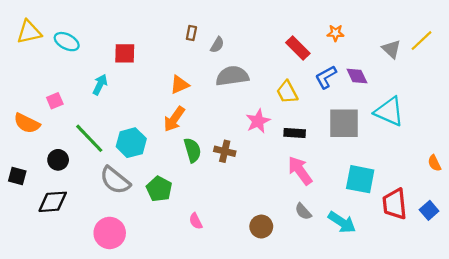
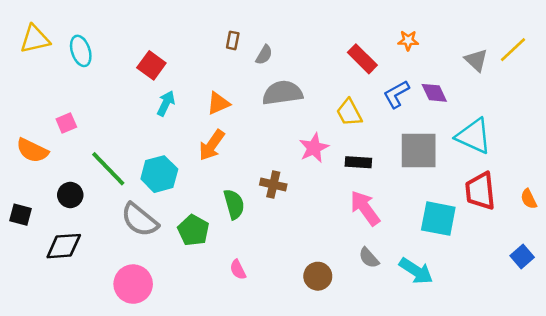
cyan ellipse: (67, 42) -> (81, 51), turned 45
red square: (125, 53) -> (151, 65), turned 35
cyan arrow: (100, 85) -> (166, 103), moved
green semicircle: (192, 150) -> (234, 204), moved
red trapezoid: (395, 204) -> (480, 191), moved

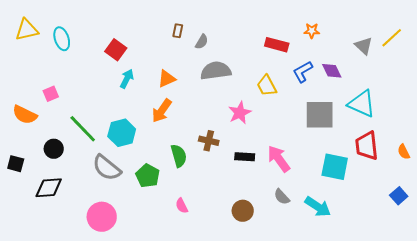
red rectangle: (362, 59) -> (277, 45), turned -30
black rectangle: (358, 162) -> (245, 157), moved

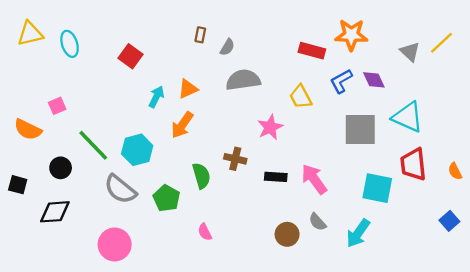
orange star: (312, 31) -> (351, 35), size x1.8
cyan arrow: (127, 79) -> (156, 97), moved
cyan arrow: (318, 207) -> (358, 233), turned 92
brown circle: (243, 211) -> (287, 234), moved

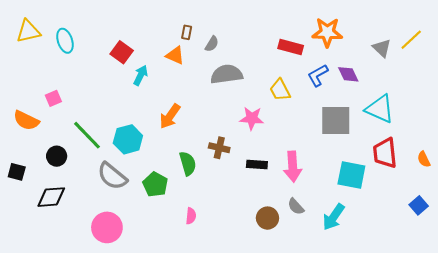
orange triangle: (188, 89) -> (175, 55), moved, turned 48
cyan arrow: (156, 97) -> (141, 75), moved
pink star: (270, 127) -> (252, 118), turned 30
pink arrow: (314, 179) -> (293, 167), turned -148
pink semicircle: (205, 232) -> (191, 216), turned -147

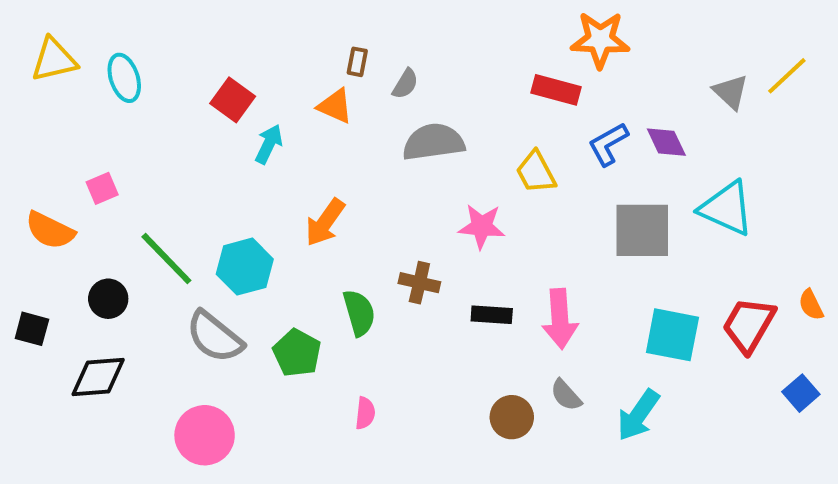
orange star: (327, 32) -> (600, 40), moved
red trapezoid: (385, 153) -> (749, 325), moved, turned 36

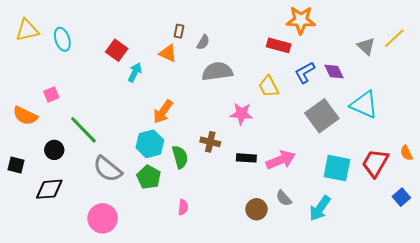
gray square: (642, 230) -> (322, 116), turned -36
cyan hexagon: (245, 267) -> (150, 144), moved
pink arrow: (560, 319) -> (281, 160), turned -108

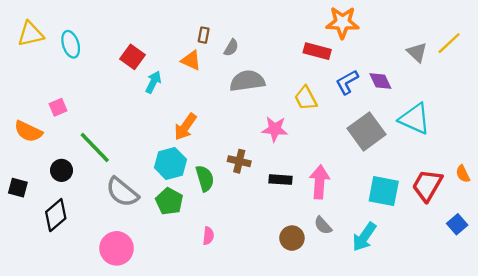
pink arrow: (281, 160) -> (319, 182), turned -64
black diamond: (49, 189) -> (56, 215), turned -36

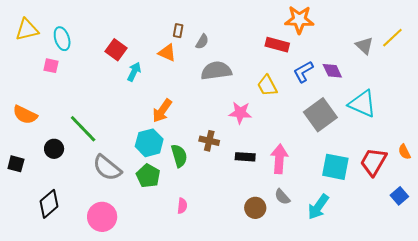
pink square: (58, 107) -> (51, 66), moved, turned 35
black diamond: (56, 215) -> (49, 204), moved

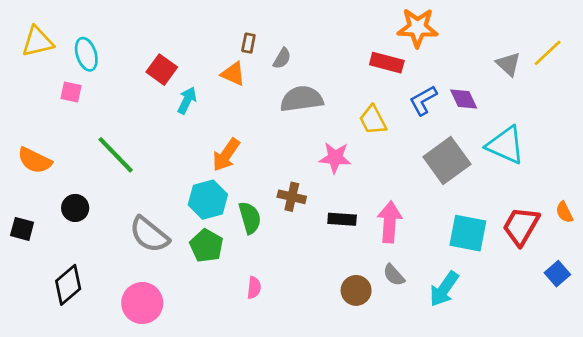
green line: (83, 129) -> (116, 155), moved

